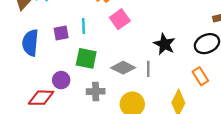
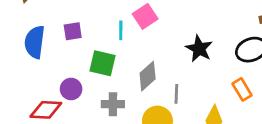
cyan line: (84, 26) -> (121, 30), moved
gray diamond: (123, 68) -> (148, 76), turned -70
gray line: (148, 69) -> (176, 94), moved

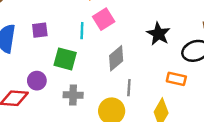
black star: (199, 49) -> (158, 34), moved
gray diamond: (148, 76) -> (116, 58), moved
orange rectangle: (242, 89) -> (176, 79), moved, turned -48

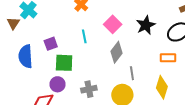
pink square: (104, 19) -> (113, 24), moved
black star: (158, 34) -> (146, 25), turned 30
green square: (65, 59) -> (64, 63), moved

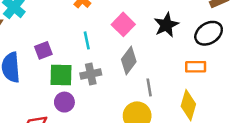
purple circle: (58, 84) -> (64, 102), moved
gray cross: (89, 89) -> (91, 74), moved

